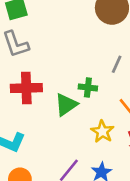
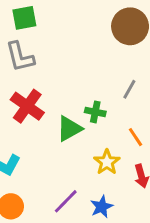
red cross: (26, 88) -> (27, 106), turned 32

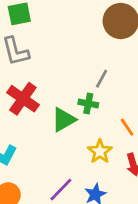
gray line: (129, 89) -> (102, 79), moved

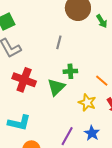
gray line: (102, 79) -> (59, 42), moved

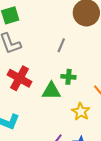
green triangle: (56, 87) -> (51, 91), turned 36

